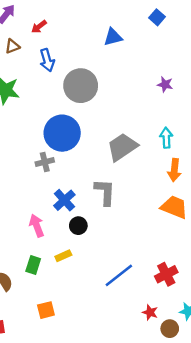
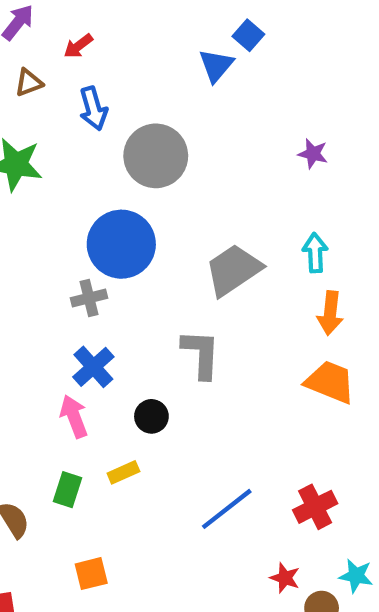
blue square: (157, 17) -> (248, 35), moved
blue triangle: (113, 37) -> (216, 65), turned -36
blue cross: (64, 200) -> (93, 367), moved

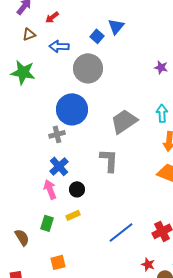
blue square: (248, 35) -> (97, 36), moved
blue arrow: (93, 108) -> (59, 46), turned 108
black circle: (151, 416) -> (77, 189), moved

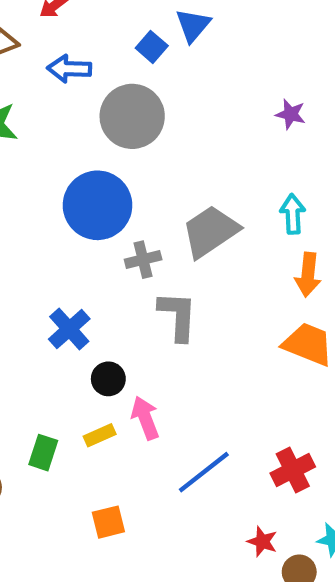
gray cross: (57, 134) -> (143, 260), moved
pink arrow: (50, 189) -> (145, 418), moved
orange square: (58, 262) -> (108, 522), moved

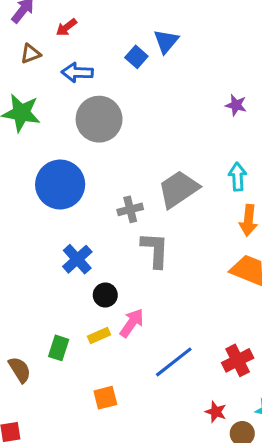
gray circle: (132, 116) -> (99, 119), moved
blue circle: (97, 205) -> (60, 185), moved
pink arrow: (145, 418) -> (132, 323), turned 56

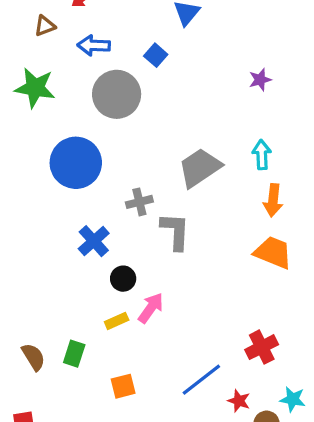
blue square: (136, 57) -> (156, 55), moved
purple star: (236, 105) -> (260, 80), turned -30
gray cross: (130, 209) -> (139, 202), moved
green rectangle: (59, 348) -> (74, 354), moved
blue line: (174, 362) -> (201, 380), moved

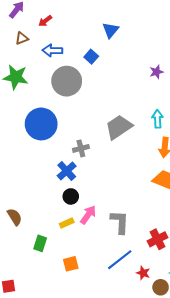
gray L-shape: (175, 231) -> (120, 222), moved
blue cross: (94, 241) -> (67, 171), moved
brown semicircle: (33, 357) -> (15, 217), moved

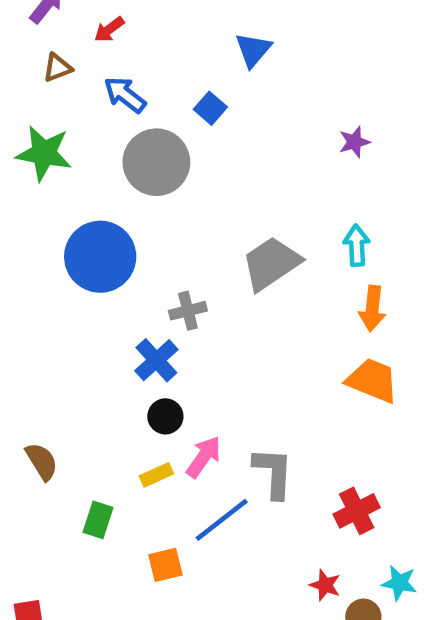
blue arrow: (52, 50) -> (125, 95), turned 36
blue line: (120, 260) -> (222, 520), moved

